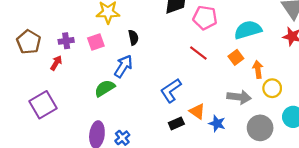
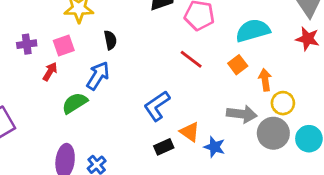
red arrow: (56, 63) -> (50, 72), moved
gray circle: (260, 128) -> (273, 133), moved

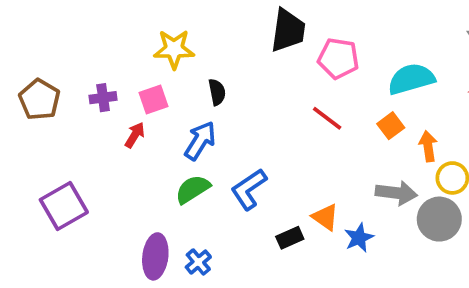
green semicircle: (75, 103) -> (193, 189), moved
blue L-shape: (157, 106) -> (249, 189), moved
blue star: (214, 147) -> (359, 238), turned 30

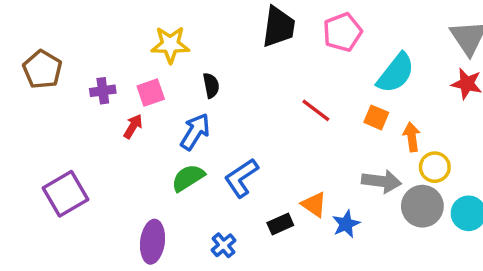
pink pentagon: (338, 58) -> (342, 32), moved, turned -30
cyan semicircle: (411, 79) -> (396, 73), turned 144
brown pentagon: (40, 100) -> (42, 69), moved
orange square: (391, 126) -> (376, 117), turned -30
blue cross: (198, 262) -> (224, 245), moved

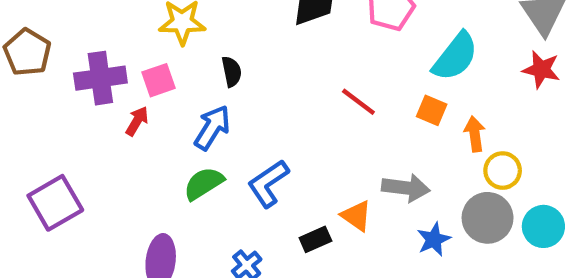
purple cross: (103, 91) -> (100, 78), size x1.6
gray arrow: (382, 181) -> (406, 188), moved
blue star: (346, 224) -> (434, 239), moved

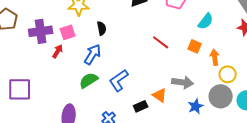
cyan semicircle: (455, 57) -> (206, 21), size x0.7
purple square: (55, 203) -> (20, 89), turned 30

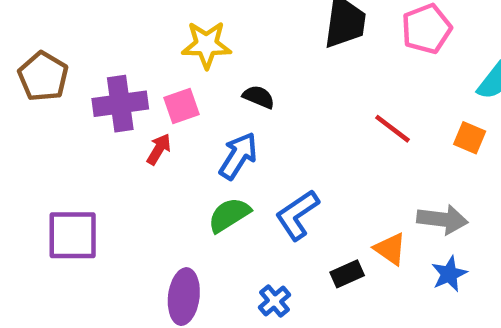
black semicircle: (102, 28) -> (259, 97), turned -56
blue star: (196, 106) -> (449, 274), moved

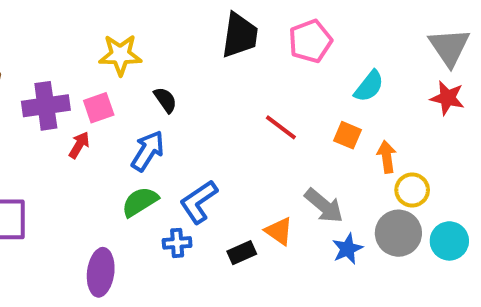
black semicircle: (259, 97) -> (165, 100), turned 32
gray arrow: (442, 219) -> (324, 206), turned 33
blue star: (449, 274) -> (347, 249), moved
blue cross: (275, 301) -> (177, 243), moved, turned 36

